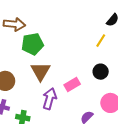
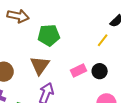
green pentagon: (33, 44) -> (49, 35), moved
pink rectangle: (72, 84) -> (78, 70), moved

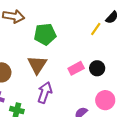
yellow line: (103, 40) -> (96, 29), moved

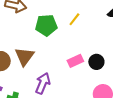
yellow line: (96, 29) -> (74, 19), moved
brown triangle: (37, 65) -> (24, 56), moved

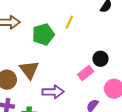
pink rectangle: (75, 61) -> (86, 73), moved
purple arrow: (43, 83) -> (53, 92), turned 80

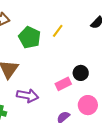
green pentagon: (43, 34) -> (30, 37), turned 30

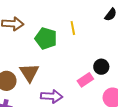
yellow line: (58, 31) -> (73, 28), turned -40

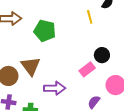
yellow line: (73, 28) -> (90, 17), moved

